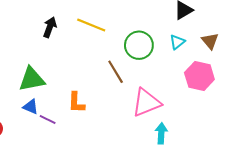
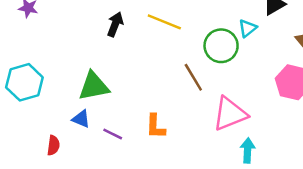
cyan triangle: (177, 42) -> (248, 28), moved
orange L-shape: (76, 103) -> (156, 126), moved
blue triangle: (31, 107) -> (81, 119), moved

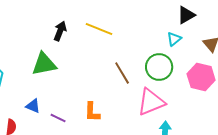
cyan triangle: (248, 28) -> (174, 39), moved
green circle: (221, 46) -> (159, 67), moved
green triangle: (94, 86) -> (44, 64), moved

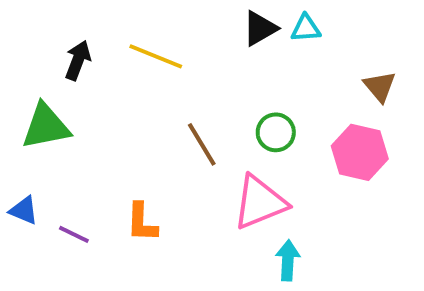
black triangle: (186, 15) -> (260, 28), moved
cyan triangle: (174, 39) -> (306, 28), moved, turned 35
green circle: (159, 67) -> (276, 132), size x0.7

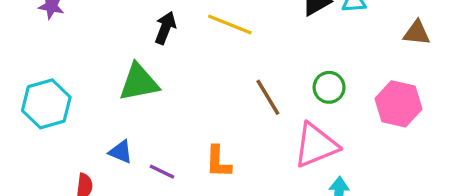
brown triangle: (380, 86) -> (417, 33), moved, turned -44

